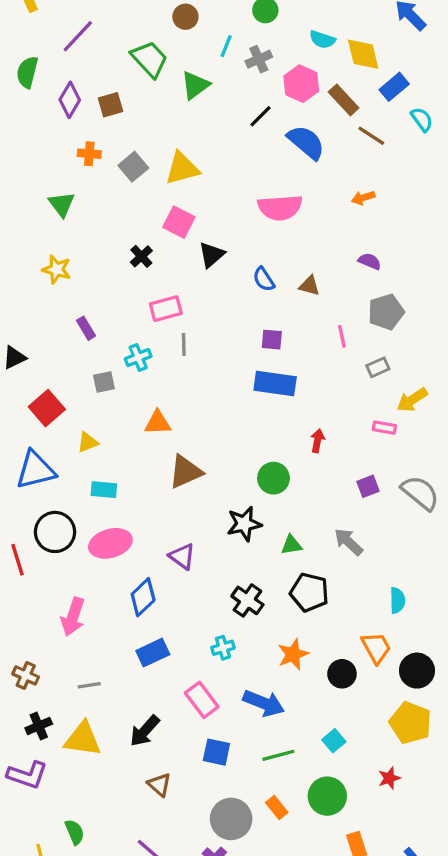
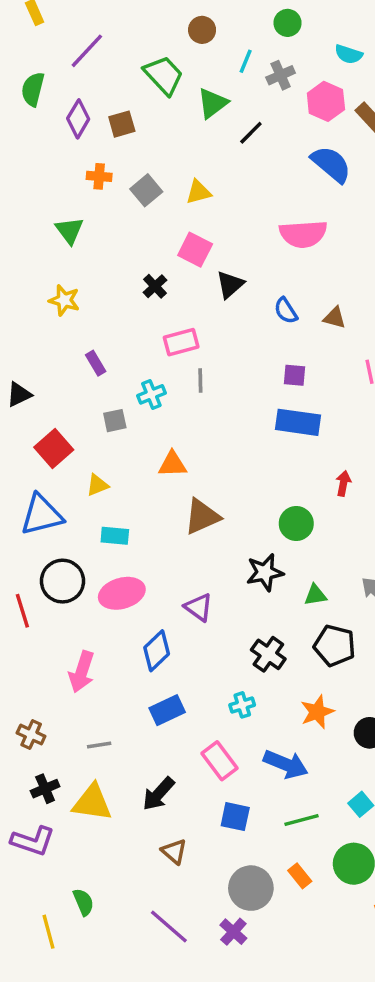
black line: (260, 116) -> (251, 133), moved
yellow triangle: (182, 168) -> (199, 192), size x0.7

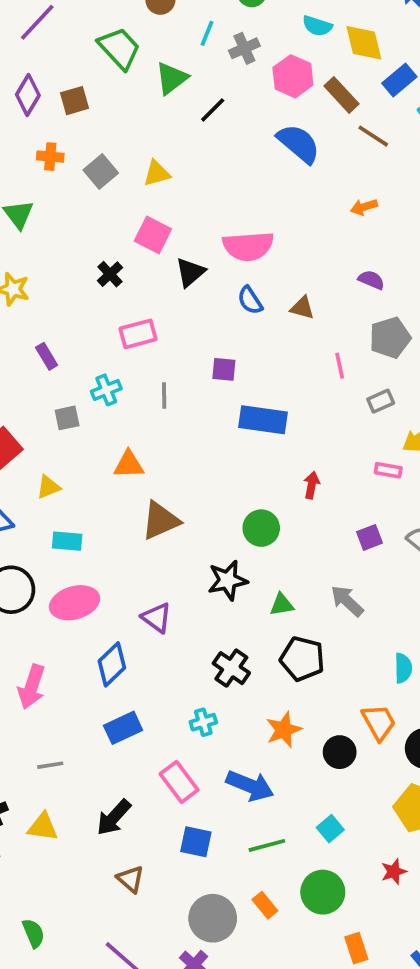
pink semicircle: (303, 234) -> (248, 246), moved
purple square: (294, 375) -> (224, 369), moved
gray line: (200, 380) -> (164, 396), moved
yellow triangle: (92, 803) -> (43, 827), size x0.7

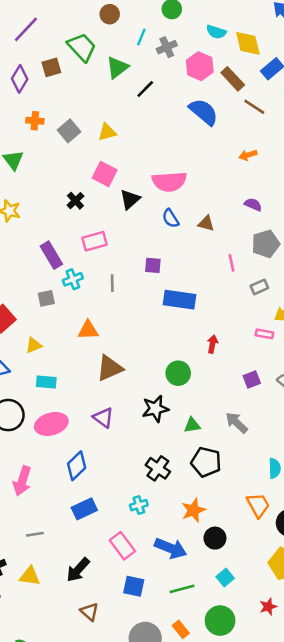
brown square: (75, 101) -> (51, 67), moved
purple rectangle: (47, 356) -> (51, 255), moved, size x1.5
purple triangle: (157, 618) -> (103, 418), moved
black circle: (340, 752) -> (215, 538), moved

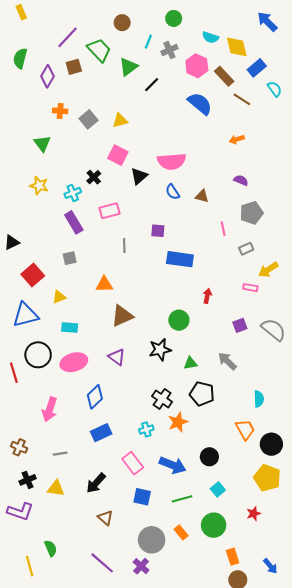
purple line: (26, 29) -> (67, 37), moved
cyan cross: (73, 279) -> (73, 193), moved
orange star: (193, 510) -> (178, 422), moved

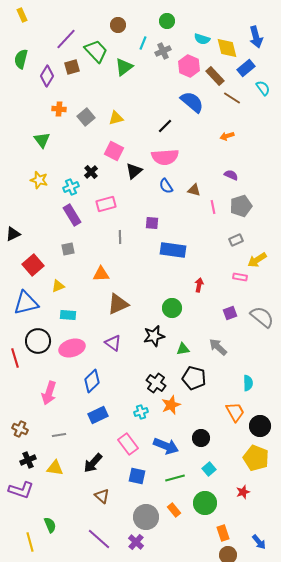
blue arrow: (267, 22) -> (256, 37), moved, turned -150
black line: (152, 85) -> (165, 126), moved
pink line: (223, 229) -> (213, 207), moved

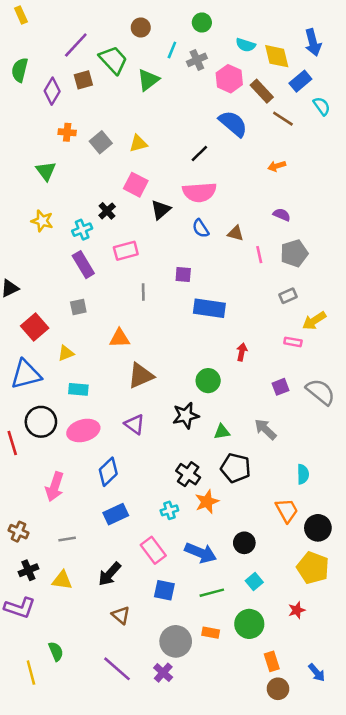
orange rectangle: (174, 510) -> (211, 633), turned -40

